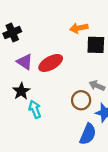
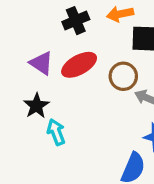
black cross: (12, 32) -> (76, 21), moved
brown circle: (81, 100) -> (123, 76), moved

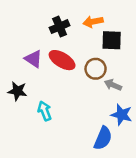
red ellipse: (79, 65) -> (62, 60), turned 60
black star: (36, 106) -> (17, 91), moved, turned -30

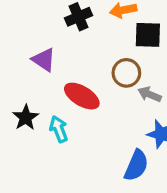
red ellipse: (62, 60) -> (82, 96), moved
black star: (17, 91) -> (26, 118), moved, turned 30

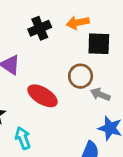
cyan arrow: (59, 129) -> (23, 138), moved

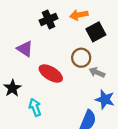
black square: (99, 44) -> (96, 32), turned -30

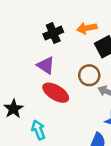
purple triangle: (25, 49) -> (46, 65), moved

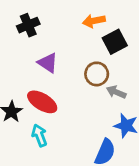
black cross: (53, 33) -> (28, 25), moved
red ellipse: (56, 93) -> (42, 102), moved

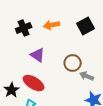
orange arrow: (94, 21) -> (52, 25), moved
black square: (115, 42) -> (86, 26), moved

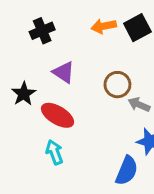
orange arrow: (52, 25) -> (104, 26), moved
black star: (12, 90) -> (24, 94), moved

